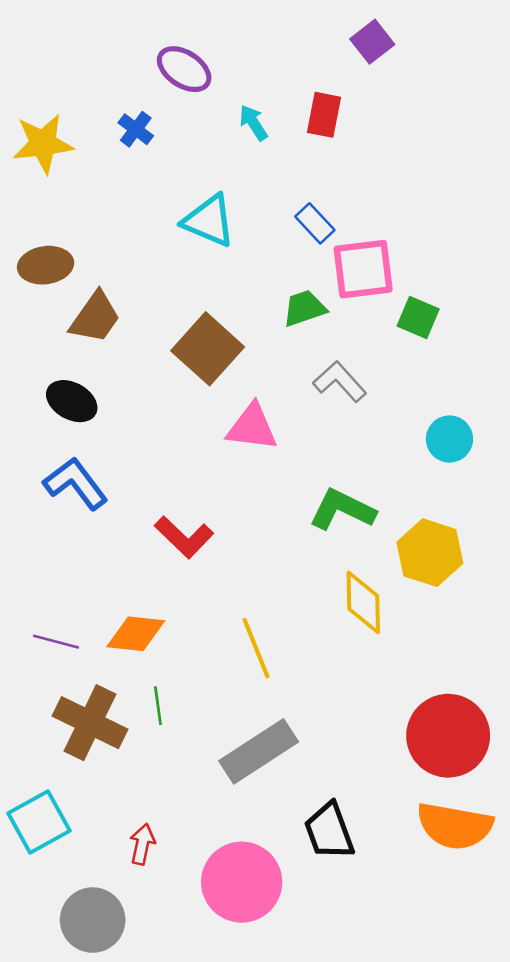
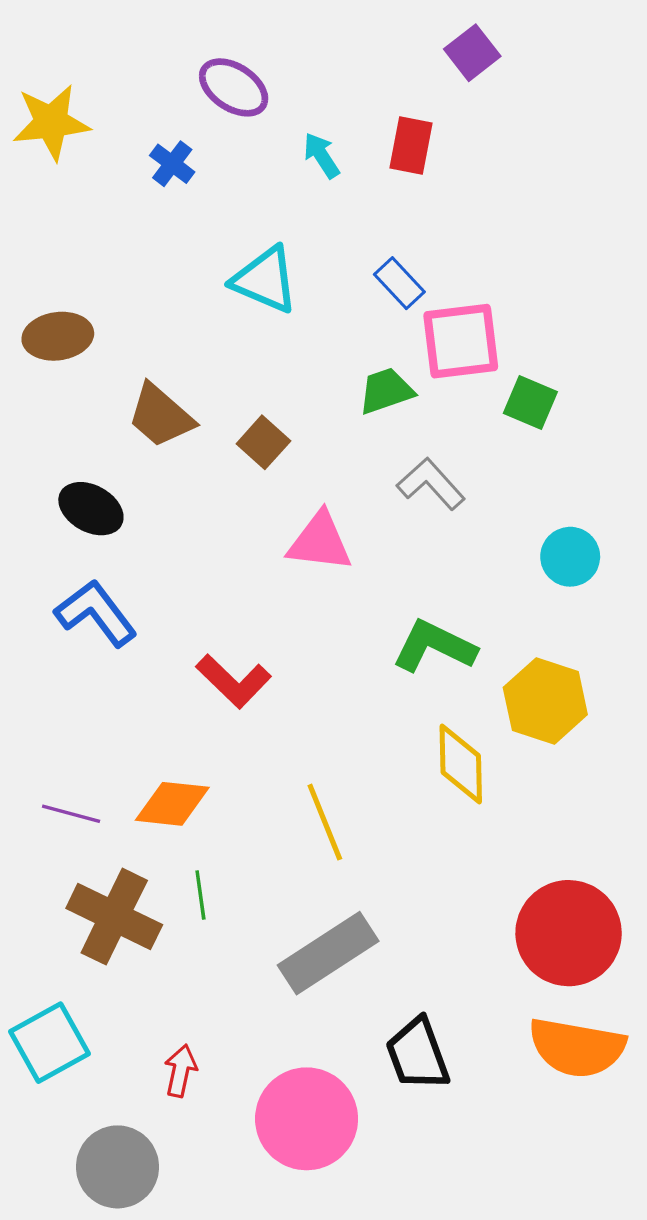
yellow star: (43, 144) -> (51, 122), moved
brown trapezoid: (95, 317) -> (161, 416), moved, turned 96
brown square: (208, 349) -> (263, 442), size x0.6

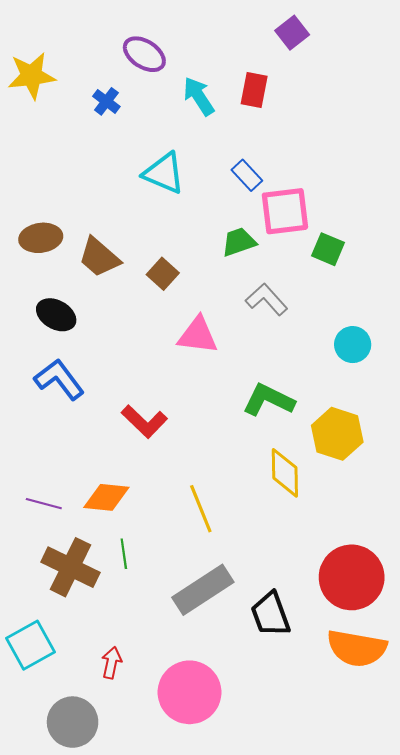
cyan arrow: (321, 155) -> (199, 96), size x1.4
brown ellipse: (58, 336) -> (41, 238), moved
black trapezoid: (418, 1054) -> (271, 614), moved

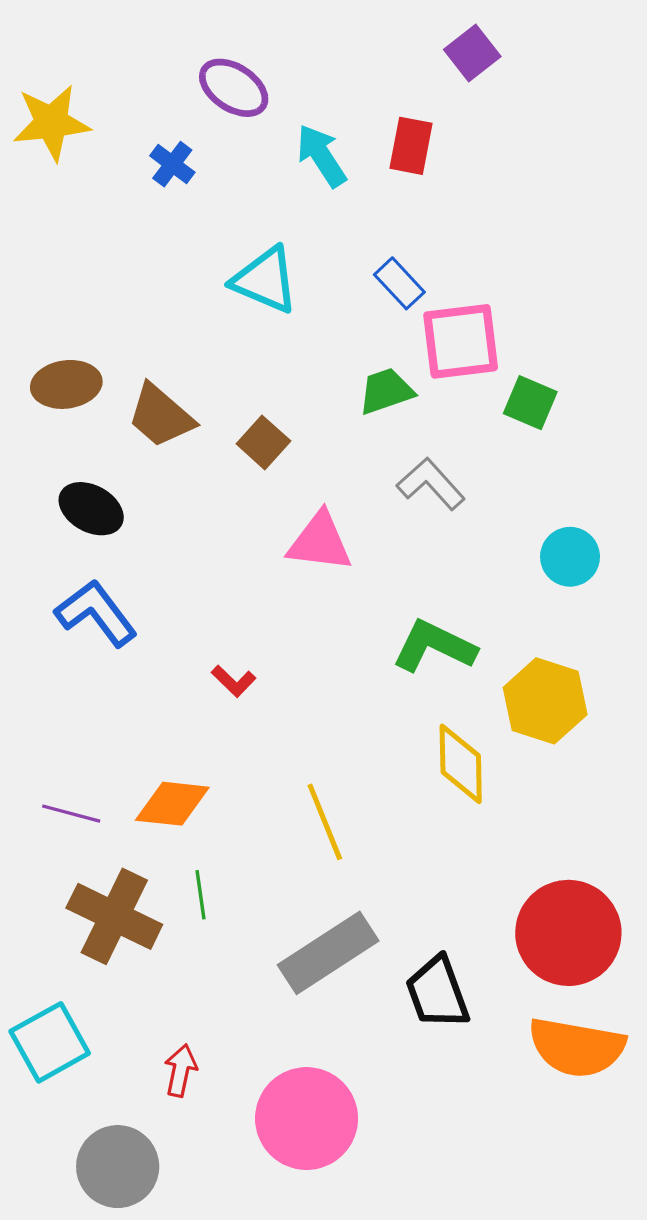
red L-shape: (144, 421) -> (234, 681), size x0.6

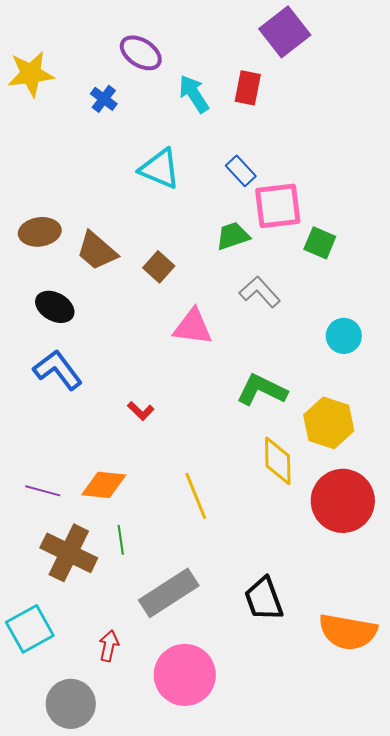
purple square: (472, 53) -> (285, 32), size x1.5
red circle: (568, 933) -> (343, 501), moved
gray rectangle: (328, 953) -> (169, 593), moved

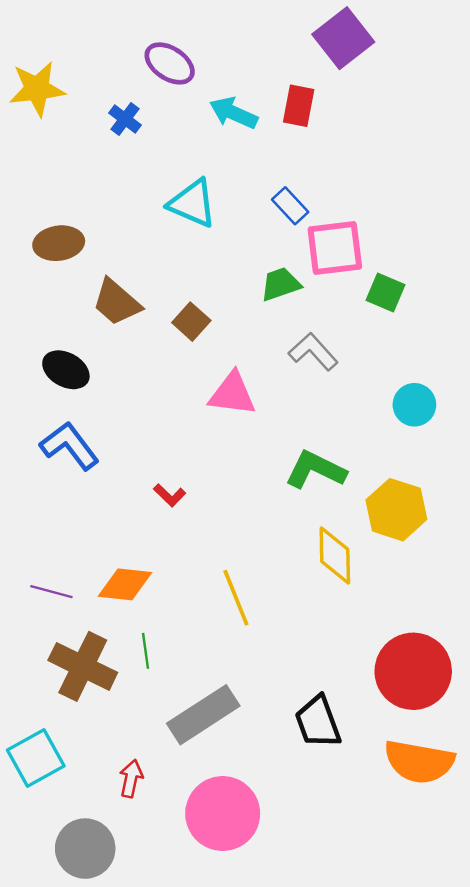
cyan arrow: (194, 94) -> (234, 113), turned -33
brown ellipse: (40, 232) -> (59, 243), moved
red circle: (343, 501) -> (413, 671), moved

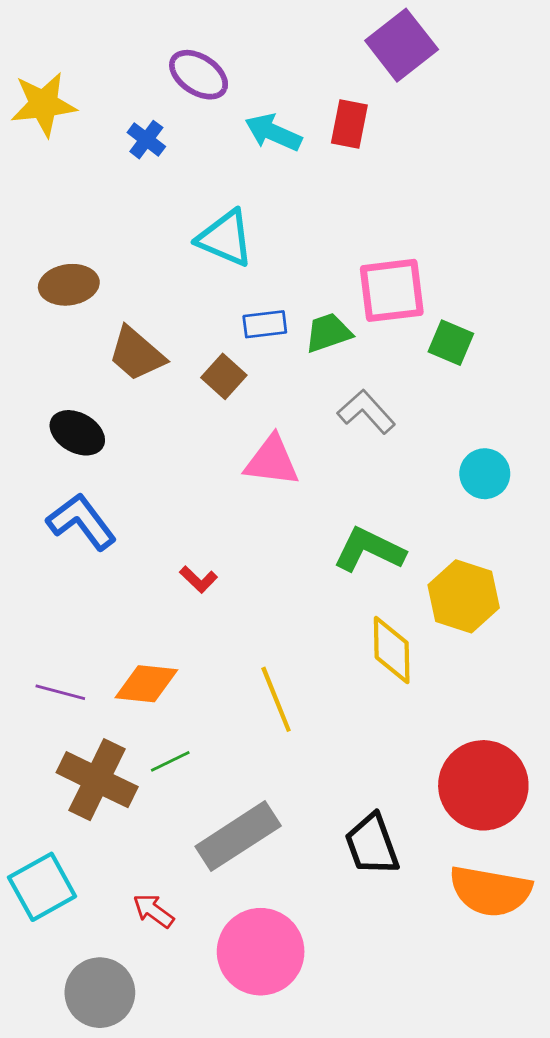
blue rectangle: (290, 206) -> (265, 324), moved, turned -54
green line: (145, 651) -> (170, 761), turned 72
red arrow: (131, 779) -> (153, 911), turned -66

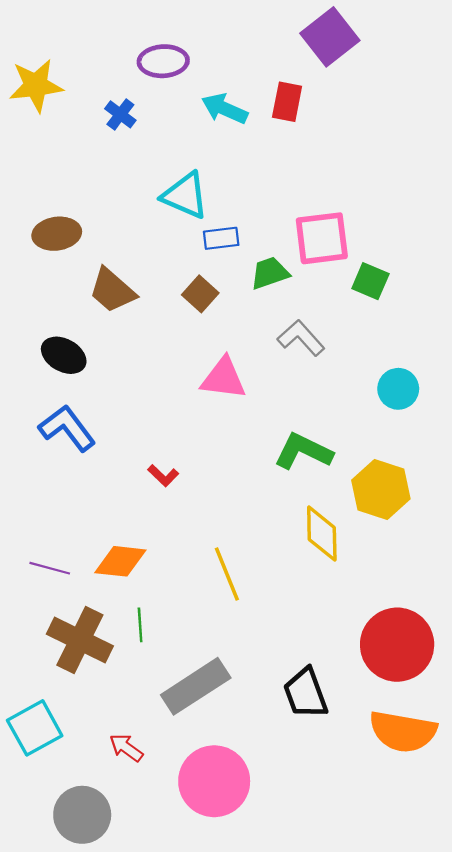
purple ellipse: (199, 75) -> (163, 61), turned -36
blue rectangle: (265, 324) -> (221, 238), moved
brown square: (224, 376) -> (200, 294), moved
green line: (170, 761) -> (140, 625), turned -68

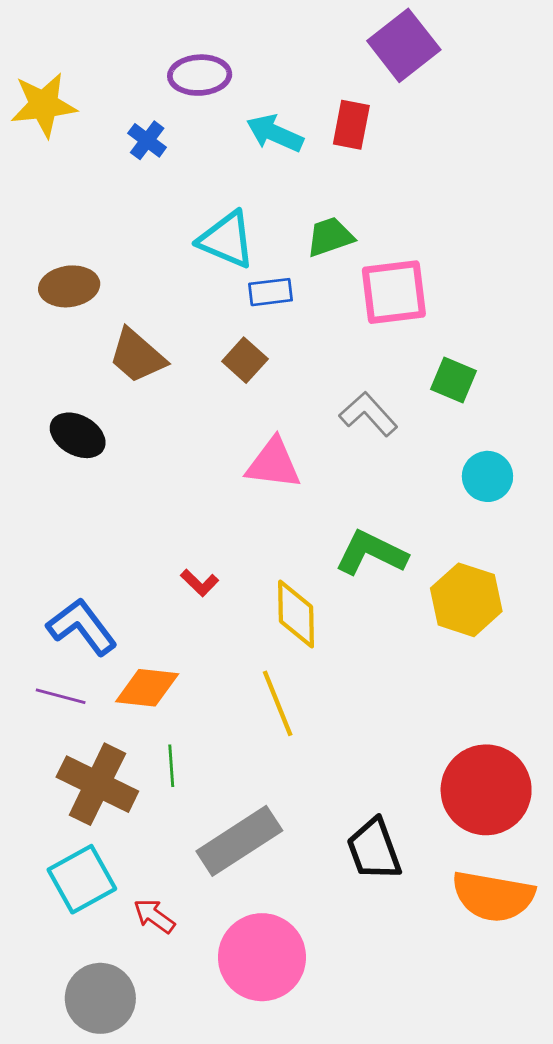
green trapezoid: (270, 273) -> (330, 237), moved
green square: (370, 281) -> (453, 380), moved
blue L-shape: (67, 428) -> (82, 627), moved
yellow diamond: (322, 534) -> (296, 614), moved
cyan square: (35, 728) -> (82, 879), moved

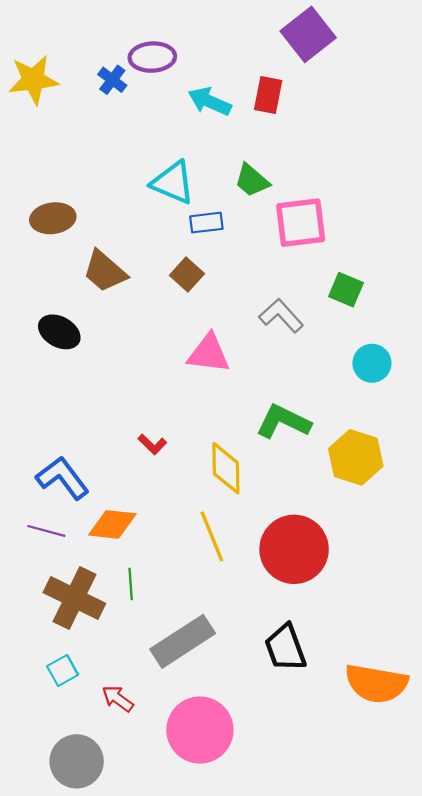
blue cross: (147, 140) -> (112, 80), moved
green trapezoid: (330, 237) -> (252, 180), turned -120
red circle: (486, 790) -> (294, 549), moved
cyan square: (82, 879) -> (63, 670), size x0.6

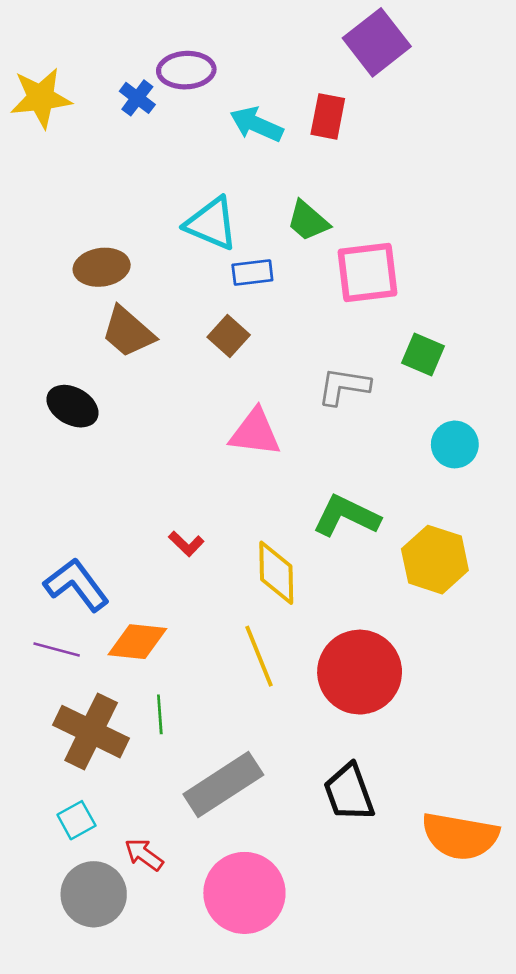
brown ellipse: (53, 218) -> (102, 267), moved
gray L-shape: (281, 316) -> (344, 386), turned -39
gray circle: (77, 761) -> (94, 894), moved

